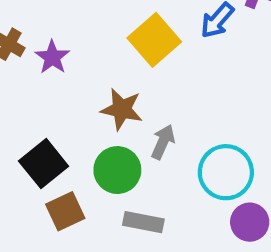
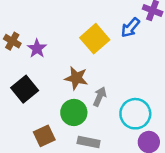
black square: (44, 164) -> (25, 89), moved

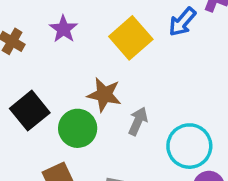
purple star: (37, 49) -> (63, 29), moved
green circle: (74, 112) -> (78, 128), moved

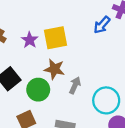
purple star: (63, 29) -> (30, 40), moved
yellow square: (131, 38) -> (55, 38), moved, turned 30

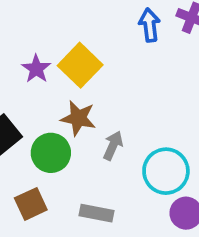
blue arrow: (102, 25) -> (149, 25), moved, turned 132
yellow square: (55, 38) -> (80, 65), turned -35

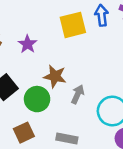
yellow square: (80, 65) -> (73, 25), moved, turned 32

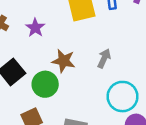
gray arrow: (78, 94) -> (104, 58), moved

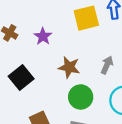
green circle: (45, 84) -> (81, 97), moved

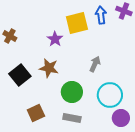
purple star: (43, 36) -> (55, 39), moved
brown star: (69, 67) -> (49, 68), moved

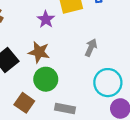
green circle: (72, 92) -> (46, 79), moved
brown square: (36, 113) -> (24, 103), turned -30

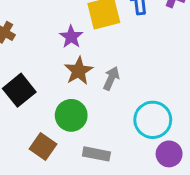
gray arrow: (91, 48) -> (111, 78), moved
brown star: (39, 52) -> (79, 71), moved, turned 30

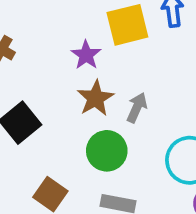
green circle: (71, 115) -> (107, 151), moved

